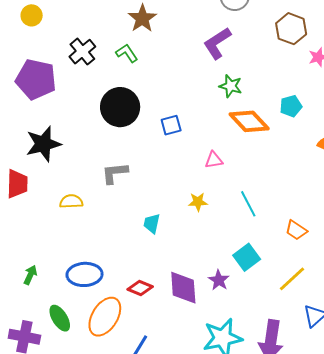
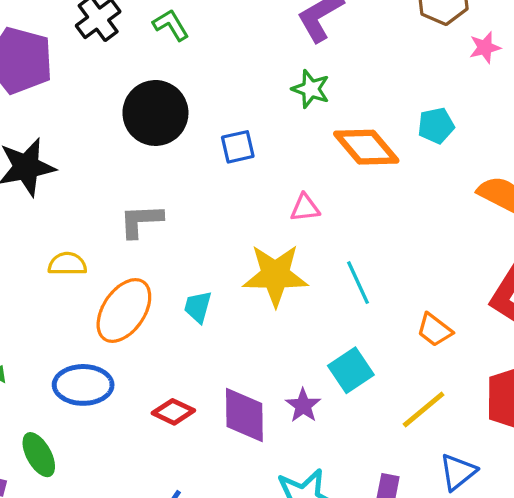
green star: (231, 86) -> (311, 89), moved
yellow star: (198, 202) -> (275, 275), size x2.0
orange ellipse: (105, 317) -> (124, 310), moved

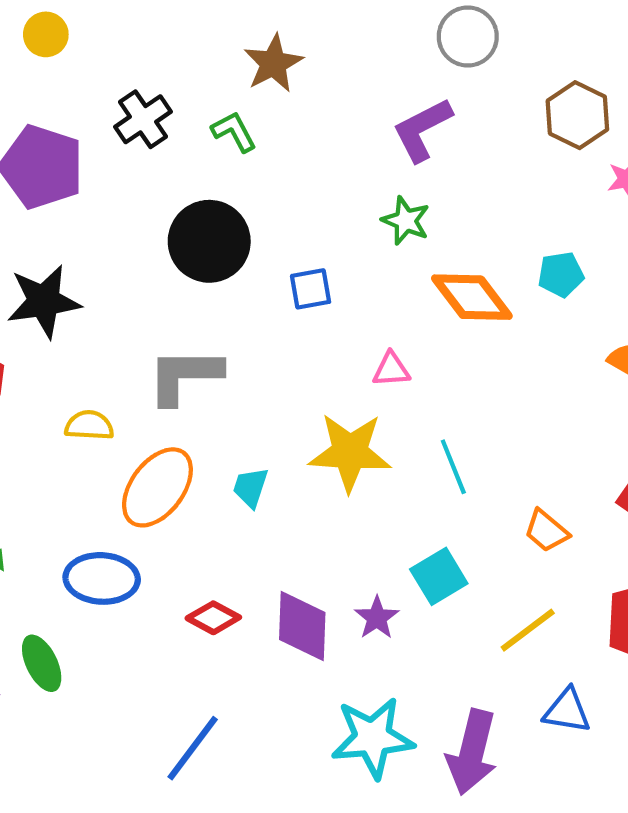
gray L-shape: (141, 221) -> (184, 376), size x1.4
blue triangle: (458, 472) -> (567, 711), turned 45

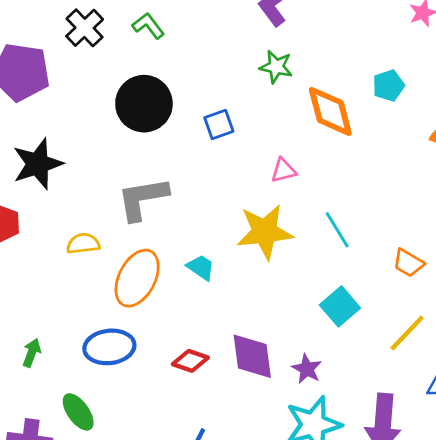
orange diamond: (472, 297) -> (330, 111), turned 32
cyan trapezoid: (251, 487) -> (201, 267), turned 116
purple star: (377, 618) -> (307, 369), moved

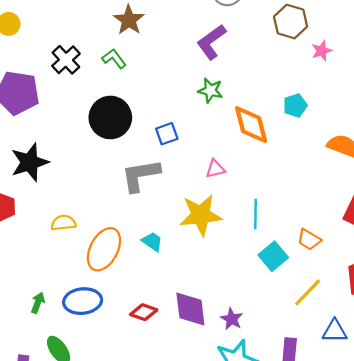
gray L-shape: (143, 199) -> (140, 175), moved
cyan line: (337, 230) -> (255, 214), turned 32
cyan square: (340, 306) -> (273, 256), moved
green arrow: (32, 353) -> (38, 303), moved

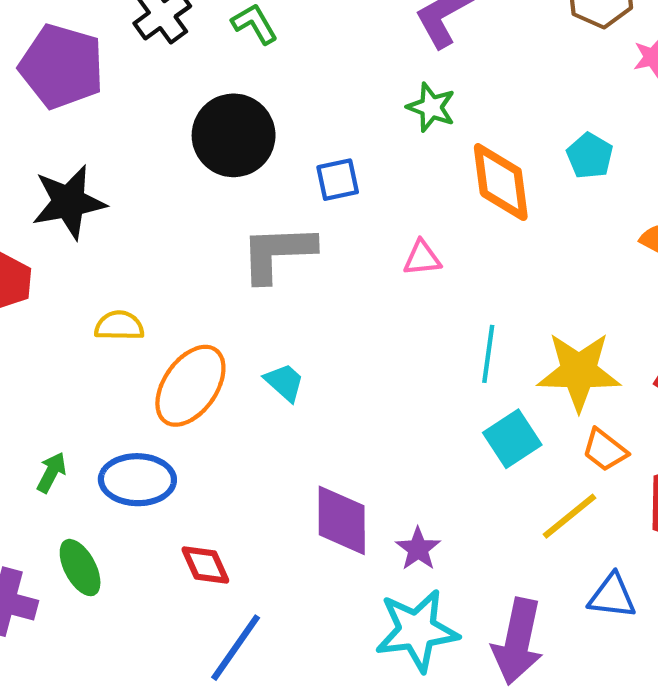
cyan pentagon: (295, 105) -> (590, 156), turned -30
yellow star: (201, 215) -> (579, 372), moved
orange trapezoid: (309, 240) -> (605, 450), moved
red diamond: (144, 312) -> (205, 565), moved, turned 40

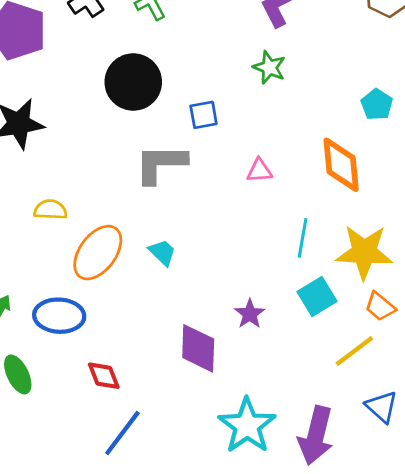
orange diamond: (501, 182) -> (341, 165), moved
purple star: (418, 549) -> (250, 314), moved
blue triangle: (612, 596) -> (382, 407), turned 33
cyan star: (417, 630) -> (247, 426), turned -30

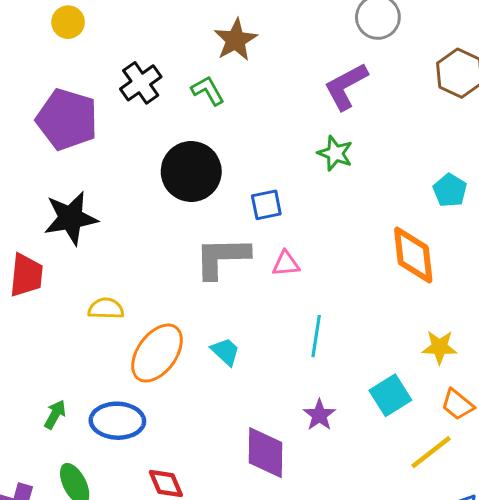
pink triangle: (259, 171) -> (286, 264), moved
cyan line: (303, 238) -> (316, 336), moved
yellow star: (364, 252) -> (440, 347), size x0.6

